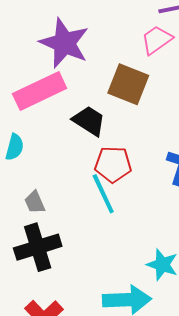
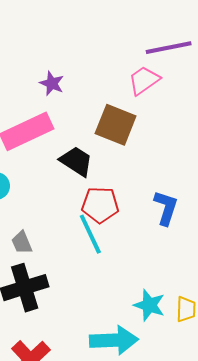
purple star: (64, 43) -> (52, 83), size x0.5

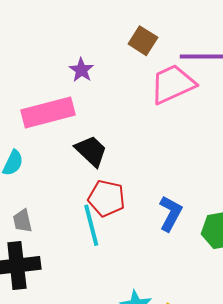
pink trapezoid: (144, 80) -> (173, 84), size x1.4
brown square: (116, 125) -> (143, 41), moved, size x0.7

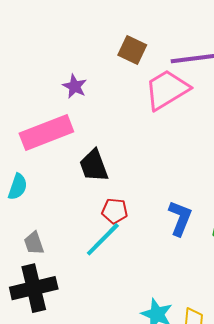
black trapezoid: (91, 151) -> (94, 166), turned -147
red pentagon: (106, 198) -> (115, 211), size x0.7
cyan line: (91, 225) -> (103, 239), turned 66

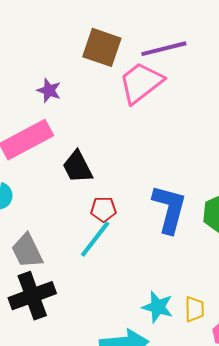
brown square: (132, 50) -> (102, 47), size x1.4
blue L-shape: (180, 218) -> (169, 209), size x1.4
gray trapezoid: (34, 243) -> (27, 251), size x1.5

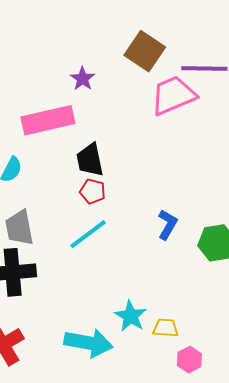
red pentagon: (103, 209) -> (93, 191), moved
blue L-shape: (169, 209) -> (168, 225), size x0.6
yellow trapezoid: (194, 309) -> (166, 328), turned -100

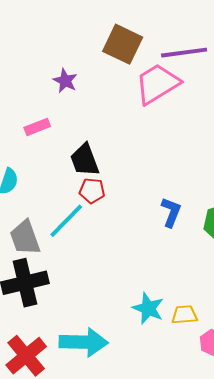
pink rectangle: (48, 120) -> (37, 127), size x0.5
cyan line: (88, 234) -> (66, 221), moved
cyan arrow: (89, 343) -> (84, 342), moved

